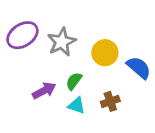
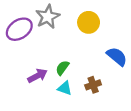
gray star: (62, 42) -> (48, 17), moved
yellow circle: (105, 53) -> (89, 22), moved

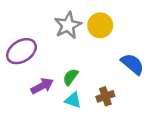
gray star: (48, 17) -> (68, 25), moved
purple ellipse: (19, 29) -> (21, 51), moved

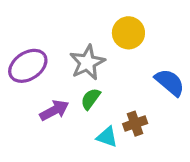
gray star: (68, 25) -> (87, 63), moved
cyan triangle: (73, 100) -> (107, 137), moved

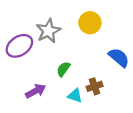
gray star: (87, 63) -> (48, 31), moved
purple arrow: (54, 110) -> (36, 91), moved

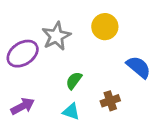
purple arrow: (36, 91) -> (23, 106), moved
cyan triangle: (75, 96) -> (71, 112), moved

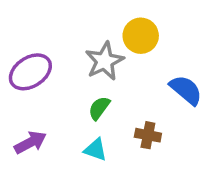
gray star: (56, 36) -> (105, 61), moved
brown cross: (110, 101) -> (148, 135), turned 30

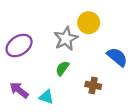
purple arrow: (30, 142) -> (19, 90), turned -114
cyan triangle: (95, 150) -> (46, 97), moved

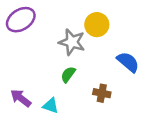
gray star: (66, 39) -> (72, 42), turned -30
purple ellipse: (19, 46) -> (21, 20), moved

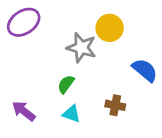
green semicircle: (68, 74) -> (66, 84), moved
cyan triangle: (51, 106) -> (72, 114), moved

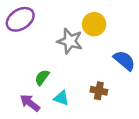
green semicircle: (66, 84) -> (42, 77), moved
purple arrow: (24, 111) -> (30, 103), moved

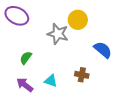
purple ellipse: (20, 19) -> (17, 16), turned 60
green semicircle: (42, 77) -> (26, 58), moved

